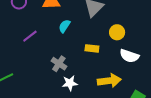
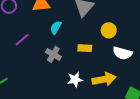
gray cross: (59, 64) -> (53, 54), moved
white star: (70, 83) -> (75, 80), moved

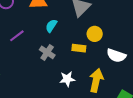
yellow circle: (109, 30) -> (95, 34), moved
yellow arrow: (104, 79) -> (96, 80), turned -70

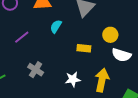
yellow circle: (95, 34) -> (110, 35), moved
gray cross: (47, 52) -> (36, 70), moved

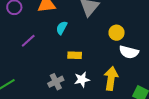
yellow rectangle: (84, 48) -> (75, 55), moved
gray cross: (36, 70) -> (56, 82), moved, turned 35

